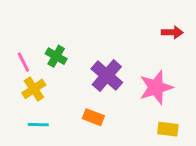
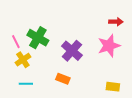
green cross: (56, 56) -> (38, 38), size x1.5
pink star: (156, 87) -> (109, 46), moved

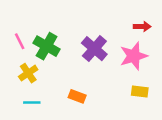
pink line: (16, 42) -> (20, 41), moved
purple cross: (72, 51) -> (94, 49), moved
yellow rectangle: (113, 87) -> (140, 92), moved

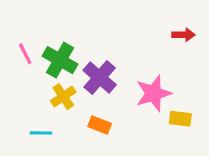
purple cross: (94, 49) -> (100, 78), moved
pink star: (134, 56) -> (153, 93), moved
yellow cross: (28, 73) -> (63, 97), moved

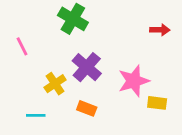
green cross: (60, 60) -> (73, 19), moved

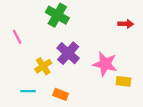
pink star: (134, 81) -> (105, 64), turned 30
orange rectangle: (87, 108) -> (61, 94), moved

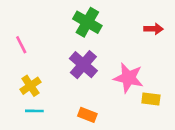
green cross: (57, 15) -> (87, 22), moved
yellow cross: (43, 66) -> (30, 86), moved
orange rectangle: (61, 94) -> (87, 115), moved

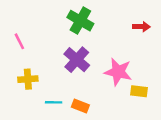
yellow cross: (30, 86) -> (28, 79), turned 30
cyan line: (34, 111) -> (54, 102), moved

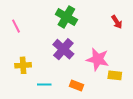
red arrow: (141, 27) -> (117, 22), turned 56
pink line: (19, 41) -> (16, 26), moved
orange rectangle: (80, 106) -> (76, 85), moved

